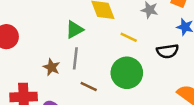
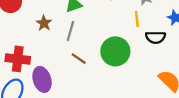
yellow line: (129, 37) -> (137, 19), moved, turned 49
brown star: (52, 67) -> (44, 23), moved

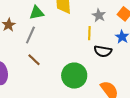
green circle: (115, 51) -> (74, 76), moved

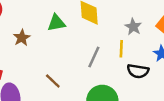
gray line: (30, 35) -> (94, 57), moved

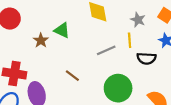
green triangle: (56, 23) -> (62, 30), moved, turned 42
gray line: (94, 57) -> (106, 50), turned 48

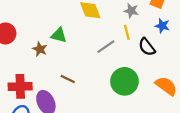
black semicircle: (146, 58) -> (147, 47), turned 60
brown line: (72, 76) -> (68, 79), moved

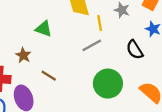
yellow line: (127, 32) -> (100, 23), moved
brown star: (40, 49) -> (23, 55), moved

